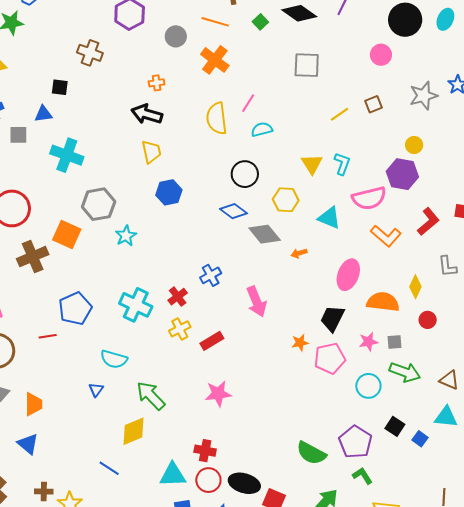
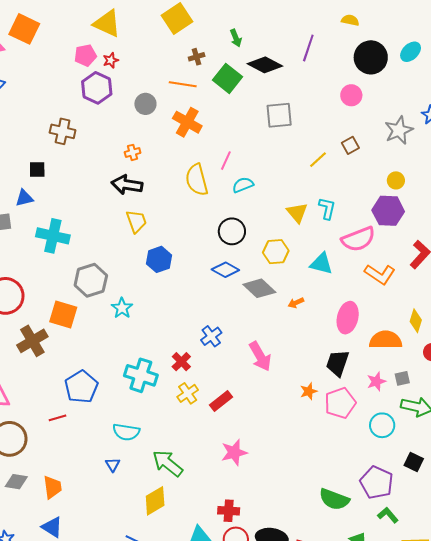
cyan ellipse: (445, 19) -> (411, 52), turned 30
green square: (260, 22) -> (227, 78), size x1.8

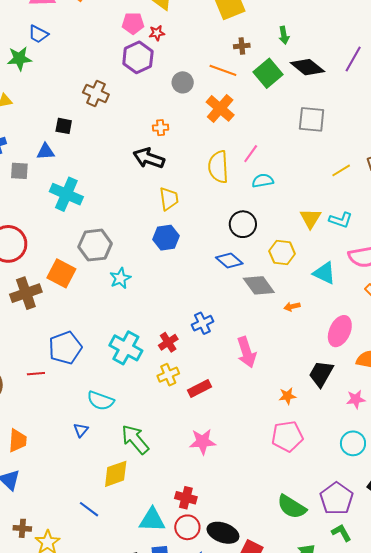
cyan L-shape: (327, 208) -> (341, 220), turned 85
yellow trapezoid: (136, 221) -> (169, 199), moved
pink pentagon: (340, 403) -> (287, 436), moved

